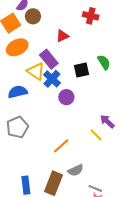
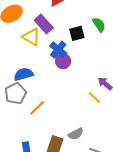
blue cross: (52, 79) -> (58, 50), moved
blue semicircle: (18, 92) -> (24, 74), moved
orange line: (61, 146) -> (37, 108), moved

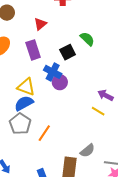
purple rectangle: (44, 24) -> (33, 50), turned 36
yellow triangle: (31, 37) -> (26, 87), moved

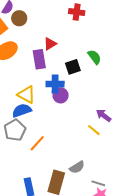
red triangle: (40, 24) -> (50, 44), moved
blue cross: (53, 72) -> (55, 84), turned -36

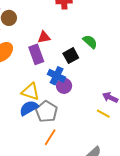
red triangle: (50, 44) -> (44, 37), turned 32
blue cross: (55, 84) -> (57, 76), turned 36
gray pentagon: (15, 130) -> (46, 112), moved

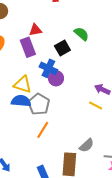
blue semicircle: (29, 108) -> (21, 101), turned 36

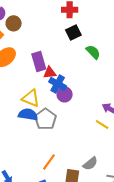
red triangle: (35, 30) -> (50, 73), moved
black square: (62, 48) -> (73, 33), moved
orange line: (43, 130) -> (49, 162), moved

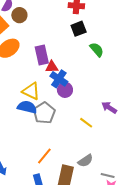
yellow line: (102, 124) -> (86, 123), moved

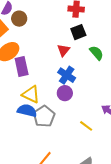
purple rectangle: (42, 55) -> (22, 67), moved
red triangle: (52, 67) -> (63, 50), moved, turned -48
blue cross: (59, 79) -> (67, 75), moved

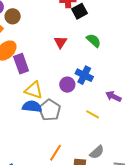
black square: (78, 32) -> (79, 11), moved
blue cross: (67, 75) -> (84, 75), moved

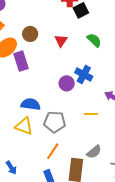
brown circle: (13, 16) -> (30, 34), moved
yellow triangle: (34, 90) -> (24, 126), moved
gray pentagon: (50, 110) -> (55, 122), moved, turned -30
yellow line: (93, 114) -> (91, 114), turned -32

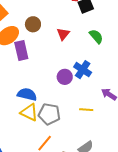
yellow triangle: (24, 126) -> (29, 112), moved

